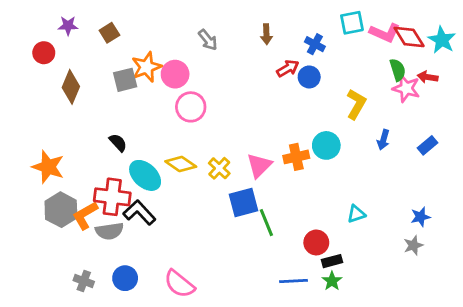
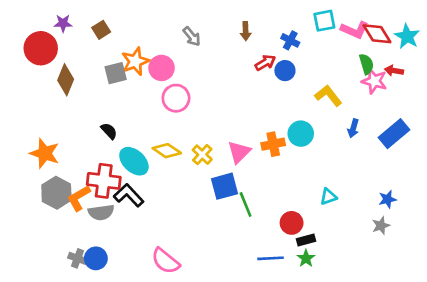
red circle: (44, 53) -> (41, 48), size x1.6
yellow L-shape: (356, 104) -> (328, 96), turned -68
blue rectangle: (428, 145) -> (394, 134), size x1.6
blue circle: (125, 278) -> (96, 258), moved

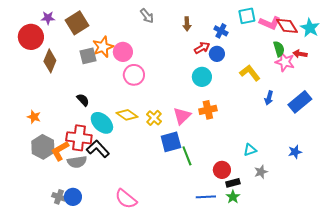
brown square: (101, 30) -> (77, 23), size x1.6
gray arrow: (192, 36) -> (147, 16), moved
cyan circle: (301, 134) -> (202, 77), moved
orange star: (45, 153) -> (34, 117), size x0.6
gray star: (381, 226) -> (261, 172), moved

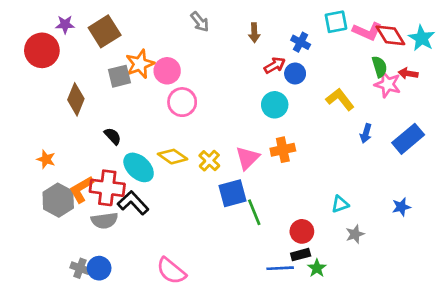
brown diamond: (50, 61) -> (76, 99), moved
orange L-shape: (60, 151) -> (81, 189), moved
black rectangle: (233, 183) -> (301, 255), moved

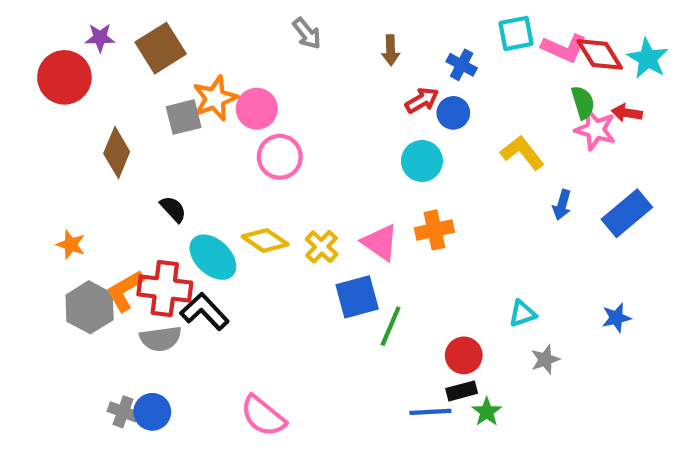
pink triangle: (247, 158) -> (380, 242), turned -40
green line: (254, 212) -> (391, 326), turned 45

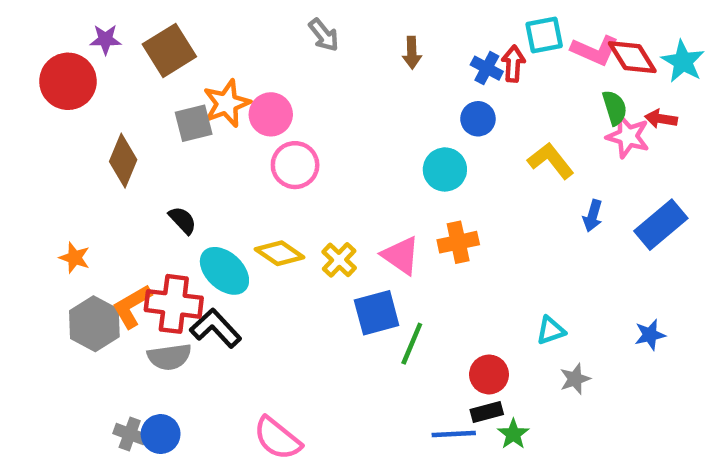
red arrow: (422, 100) -> (513, 64), moved, turned -56

